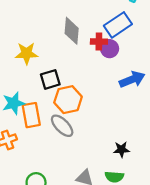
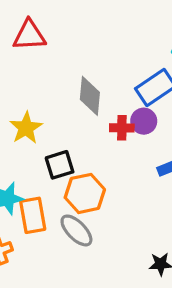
red cross: (99, 42) -> (122, 128), moved
yellow star: (27, 53) -> (26, 128), turned -30

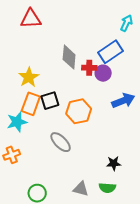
red cross: (122, 128) -> (89, 68), moved
orange hexagon: (85, 193) -> (79, 111), moved
orange rectangle: (33, 215) -> (31, 104), moved, turned 30

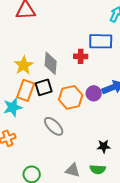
blue rectangle: (110, 52) -> (101, 41), turned 35
gray diamond: (69, 57) -> (51, 63), moved
purple circle: (103, 73) -> (94, 93), moved

